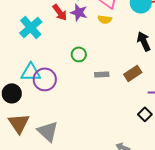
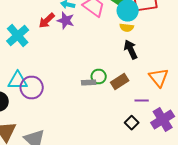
red arrow: (60, 12) -> (47, 20), turned 84
yellow semicircle: (105, 19) -> (127, 28), moved
green circle: (79, 54) -> (99, 76), moved

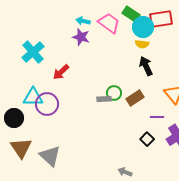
red arrow: (47, 20) -> (61, 72), moved

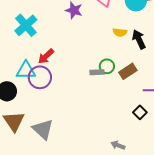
yellow semicircle: (142, 44) -> (120, 32), moved
red arrow: (61, 72) -> (46, 56), moved

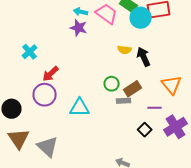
cyan cross: (26, 25) -> (30, 52), moved, size x0.7
cyan triangle: (26, 70) -> (80, 108), moved
gray rectangle: (97, 72) -> (124, 101), moved

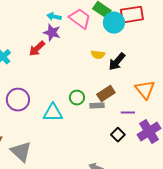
black arrow: (144, 57) -> (117, 62), turned -114
red arrow: (51, 74) -> (37, 49), moved
green circle: (112, 84) -> (77, 98), moved

